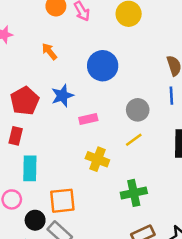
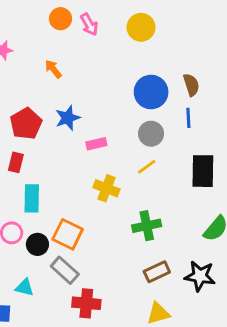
blue circle: (103, 66) -> (151, 92), moved
orange square: (62, 201) -> (68, 234), turned 32
black circle: (35, 220) -> (37, 244), moved

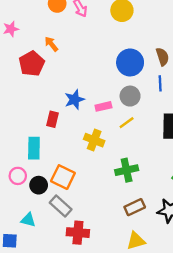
blue star: (68, 118) -> (74, 100), moved
red pentagon: (26, 124) -> (32, 64), moved
pink rectangle: (96, 144) -> (103, 106), moved
red rectangle: (16, 162) -> (52, 119), moved

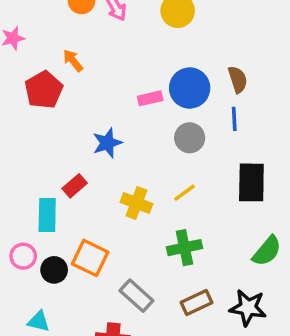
pink rectangle: (103, 106) -> (150, 98), moved
red rectangle: (52, 119) -> (75, 186), moved, turned 35
yellow line: (127, 123) -> (184, 193), moved
gray rectangle: (61, 206) -> (136, 296), moved

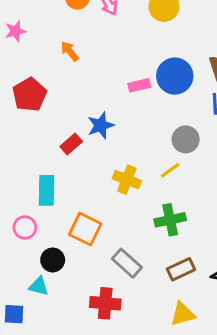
red pentagon: (44, 90) -> (29, 95), moved
gray circle: (190, 138) -> (186, 139), moved
red rectangle: (75, 186) -> (71, 144), moved
black circle: (54, 270) -> (53, 260), moved

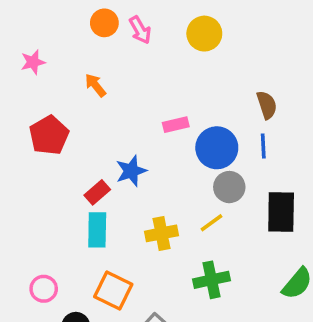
blue circle: (175, 76) -> (217, 148), moved
yellow cross: (127, 180) -> (161, 233), turned -32
cyan rectangle: (46, 190) -> (97, 230), moved

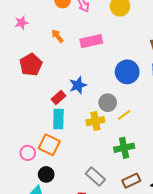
pink rectangle: (176, 125) -> (91, 41), moved, size x1.5
gray circle: (229, 187) -> (108, 103), moved
orange square: (113, 291) -> (49, 145), moved

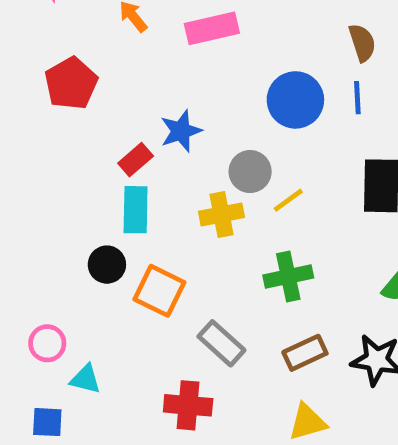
orange square: (49, 145) -> (159, 291), moved
pink circle: (28, 153) -> (47, 343), moved
black circle: (46, 174) -> (107, 265), moved

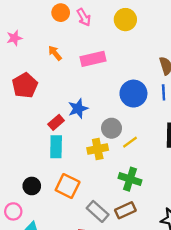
black circle: (107, 265) -> (32, 186), moved
green cross: (288, 276) -> (130, 179), turned 30
brown rectangle: (305, 353) -> (125, 210), moved

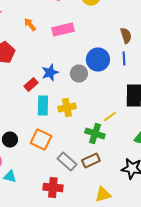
gray circle: (112, 128) -> (79, 74), moved
yellow line: (130, 142) -> (110, 116), moved
cyan rectangle: (56, 147) -> (43, 106), moved

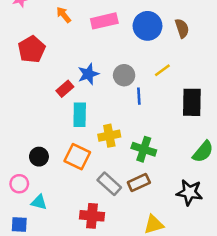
blue line: (124, 58) -> (139, 96), moved
blue circle: (98, 60) -> (147, 26), moved
yellow cross: (67, 108) -> (109, 136), moved
yellow line: (110, 116) -> (162, 70), moved

